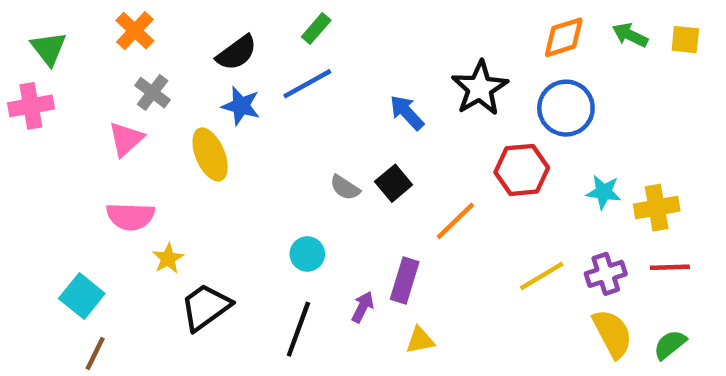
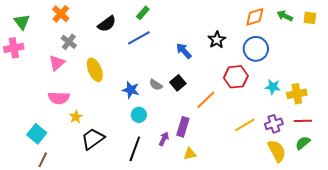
black star: (480, 88) -> (217, 40), size x0.7
blue star: (241, 106) -> (131, 90), moved
green semicircle: (670, 345) -> (303, 143), moved

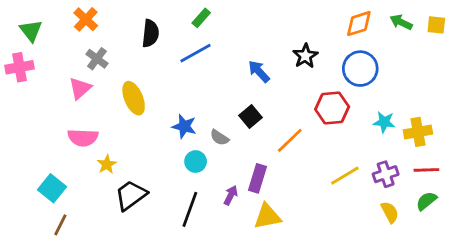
black semicircle: (107, 24) -> (150, 33), turned -48
gray semicircle: (156, 85) -> (219, 138), moved
yellow semicircle: (277, 151) -> (390, 212), size x0.7
yellow triangle: (190, 154) -> (267, 216), size x1.5

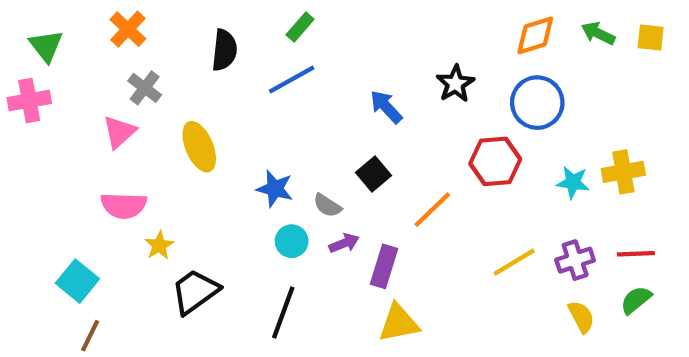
yellow cross: (418, 132) -> (623, 172), moved
purple arrow: (231, 195) -> (344, 243), moved, turned 42

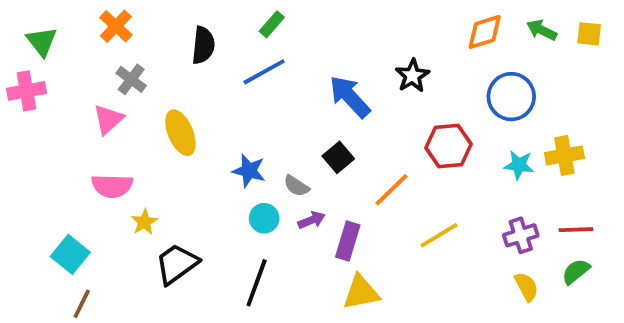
blue circle: (537, 103) -> (511, 97), moved
blue arrow: (386, 107) -> (350, 97), size x1.4
yellow line: (514, 262) -> (439, 235), moved

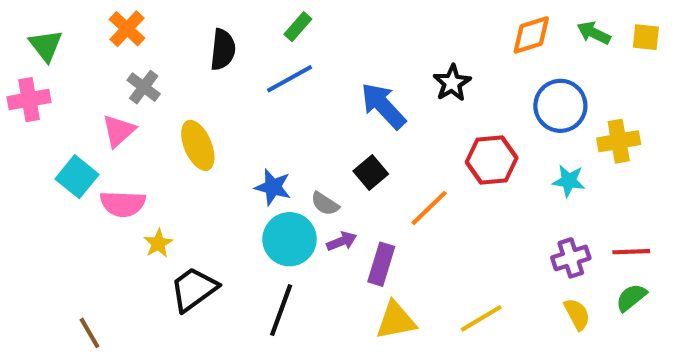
yellow cross: (564, 155) -> (619, 141), moved
cyan circle: (264, 218) -> (290, 239), size x1.6
yellow line: (439, 235) -> (481, 318), moved
cyan square: (70, 254) -> (77, 177), moved
brown line: (82, 304) -> (89, 333), turned -56

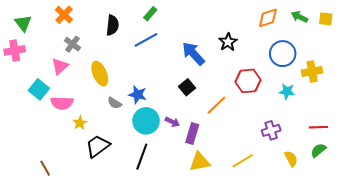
gray semicircle: (325, 204) -> (114, 103), moved
purple arrow: (342, 241) -> (172, 122), turned 48
purple cross: (571, 258) -> (271, 130), moved

